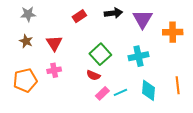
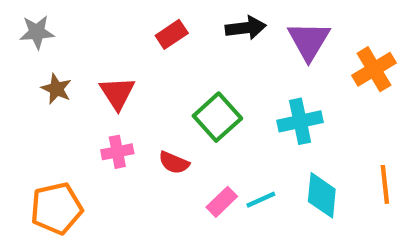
gray star: (28, 14) -> (37, 32), moved
orange cross: (173, 32) -> (374, 69), turned -30
red semicircle: (93, 75) -> (174, 163), moved
orange pentagon: (25, 80) -> (56, 208), moved

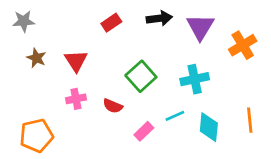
cyan line: (261, 200) -> (175, 116), moved

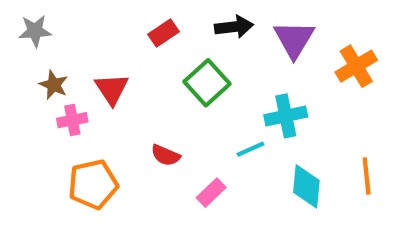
green square: (141, 76) -> (207, 83), moved
pink cross: (76, 99) -> (72, 120), moved
cyan line: (175, 116) -> (251, 149), moved
orange pentagon: (36, 136) -> (93, 184), moved

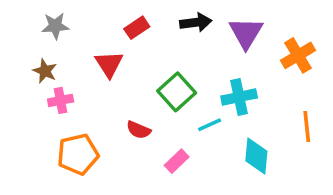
gray star: (35, 31) -> (55, 26), moved
green square: (207, 83) -> (177, 92), moved
red triangle: (112, 89) -> (109, 64), moved
orange line: (367, 176) -> (307, 126), moved

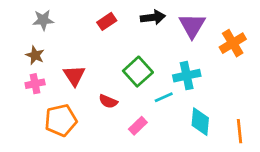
red triangle: (109, 64) -> (74, 76), moved
pink cross: (61, 100) -> (35, 84), moved
orange line: (307, 126) -> (239, 131), moved

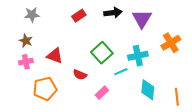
orange cross: (233, 43) -> (171, 43), moved
red triangle: (74, 76) -> (55, 56), turned -36

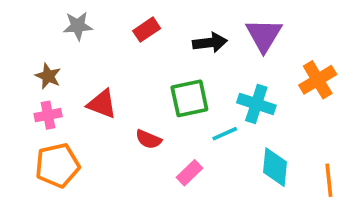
black arrow: (113, 13) -> (210, 43), moved
gray star: (32, 15) -> (78, 26), moved
green square: (102, 53) -> (189, 98), turned 30
cyan cross: (138, 56) -> (256, 104), turned 30
orange pentagon: (45, 89) -> (57, 165), moved

